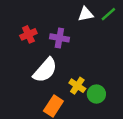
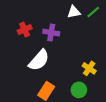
yellow cross: (77, 86) -> (89, 68), moved
green circle: (96, 94) -> (79, 90), moved

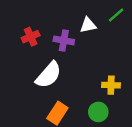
white triangle: (74, 12) -> (88, 25), moved
yellow cross: (89, 68) -> (111, 85), turned -32

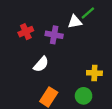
green line: (116, 15) -> (88, 13), moved
white semicircle: (48, 75) -> (41, 64), size x0.7

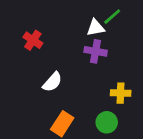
red cross: (26, 32) -> (33, 40), turned -32
purple cross: (54, 35) -> (96, 51), moved

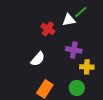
red cross: (33, 40) -> (48, 29), moved
purple cross: (96, 51) -> (74, 50), moved

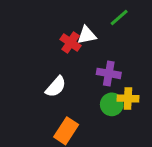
white triangle: (69, 20) -> (87, 35), moved
green circle: (77, 88) -> (112, 104), moved

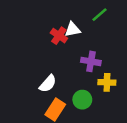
white semicircle: (56, 87) -> (48, 84), moved
green circle: (112, 104) -> (82, 100), moved

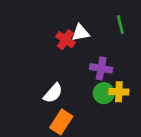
green line: (100, 15) -> (120, 25), moved, turned -63
green circle: (82, 100) -> (104, 93), moved

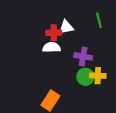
red cross: (65, 40) -> (54, 33), turned -35
white semicircle: (53, 93) -> (52, 47), moved, turned -132

